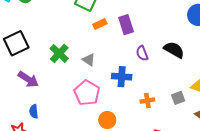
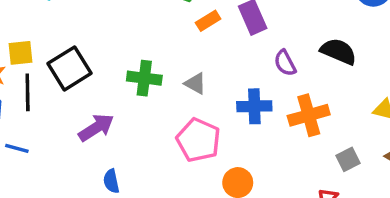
green cross: (59, 53) -> (144, 78), turned -30
purple arrow: (28, 79) -> (96, 128), turned -60
gray square: (178, 98) -> (348, 159), moved
orange cross: (147, 101) -> (309, 115), moved, size x1.6

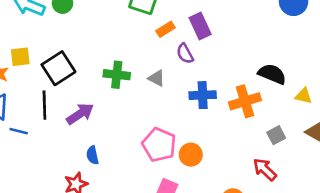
black semicircle: (338, 51) -> (272, 74), moved
purple semicircle: (285, 63) -> (185, 54), moved
black line: (28, 92) -> (44, 105), moved
pink pentagon: (198, 140) -> (159, 145), moved

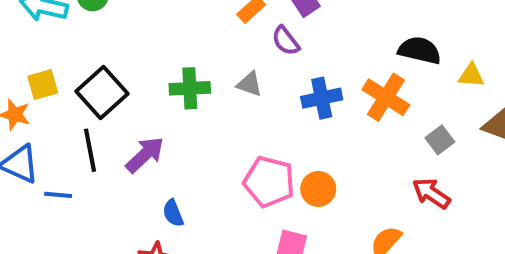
orange cross: (245, 101) -> (386, 97), turned -32

